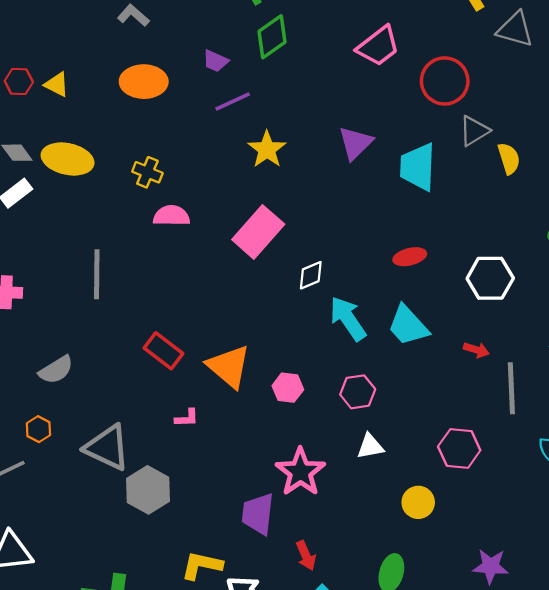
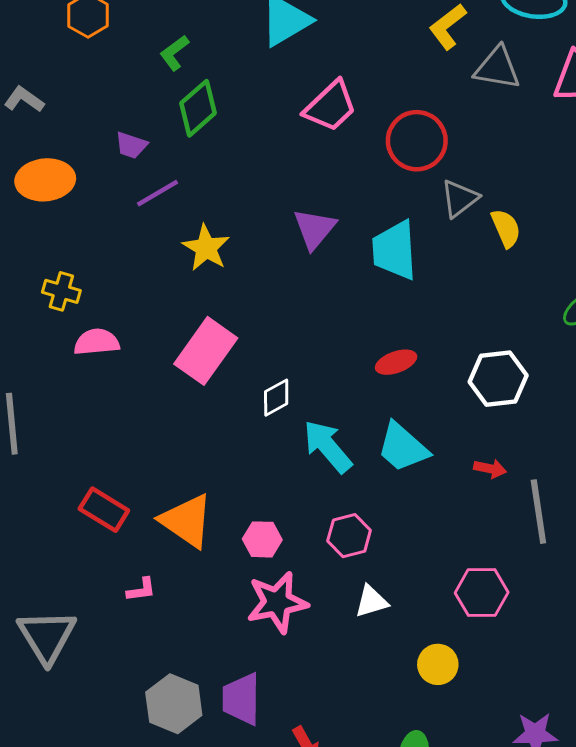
gray triangle: (107, 448) -> (47, 636), turned 39
pink star: (300, 472) -> (277, 602), moved, turned 30
gray hexagon: (148, 490) -> (174, 704), moved

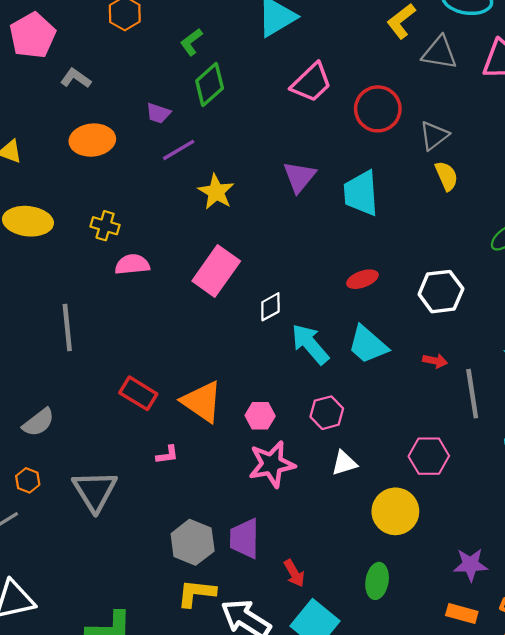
gray triangle: (459, 198) -> (434, 136), moved
yellow circle: (438, 664) -> (395, 511), size x1.5

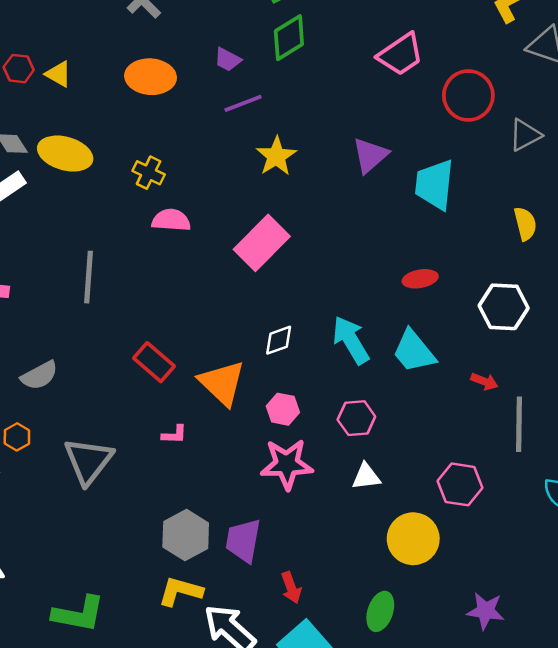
yellow semicircle: (447, 176) -> (525, 224), moved
white diamond: (270, 307) -> (279, 340), moved

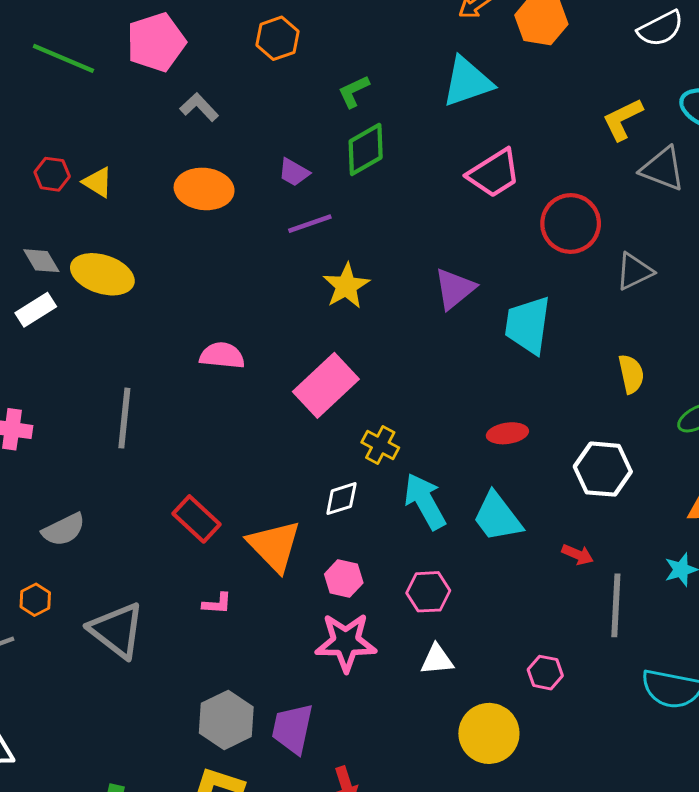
yellow cross: (149, 173) -> (380, 445), moved
gray triangle: (88, 461) -> (117, 630), turned -32
pink hexagon: (460, 484) -> (545, 673), size x0.7

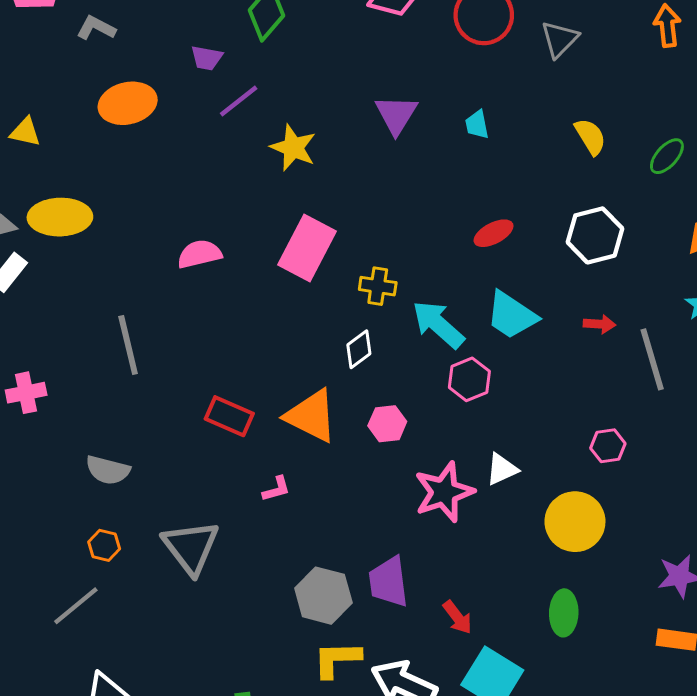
cyan trapezoid: (528, 325) -> (477, 125), size x0.5
gray semicircle: (64, 530) -> (108, 470), turned 60
pink hexagon: (428, 592) -> (469, 379), moved
gray triangle: (117, 630) -> (191, 547), turned 34
pink star: (346, 642) -> (444, 492), moved

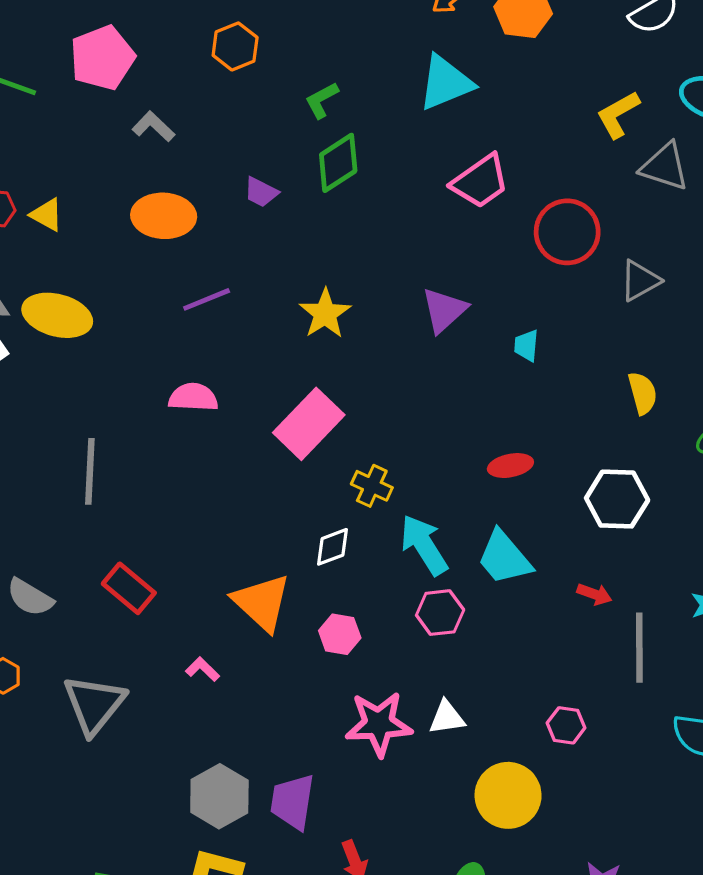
purple line: (239, 101) -> (207, 299), moved
red rectangle: (229, 416) -> (129, 588), moved
pink L-shape: (276, 489) -> (203, 669), turned -136

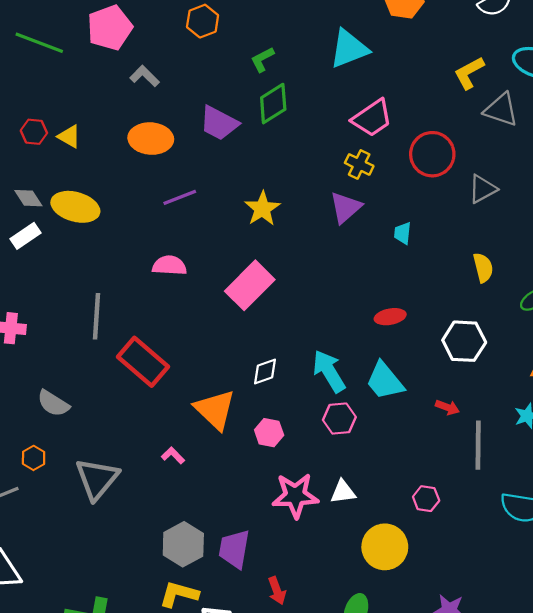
purple trapezoid: (261, 192) -> (219, 123), size x1.6
yellow cross: (372, 486) -> (359, 164), moved
red rectangle: (129, 588) -> (143, 362), moved, size x1.4

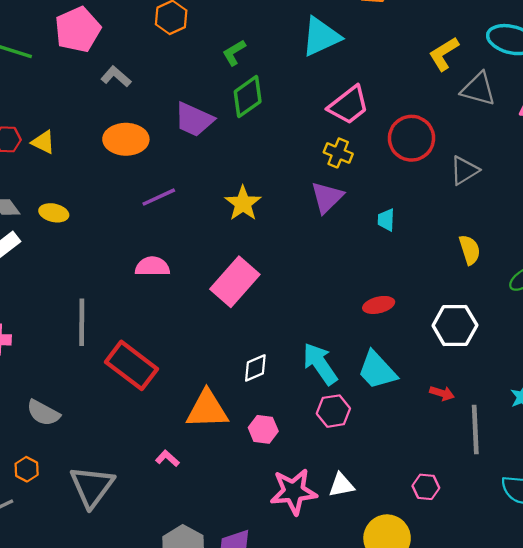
yellow ellipse: (75, 207) -> (54, 213), size x0.6
orange triangle: (215, 410) -> (207, 409), turned -42

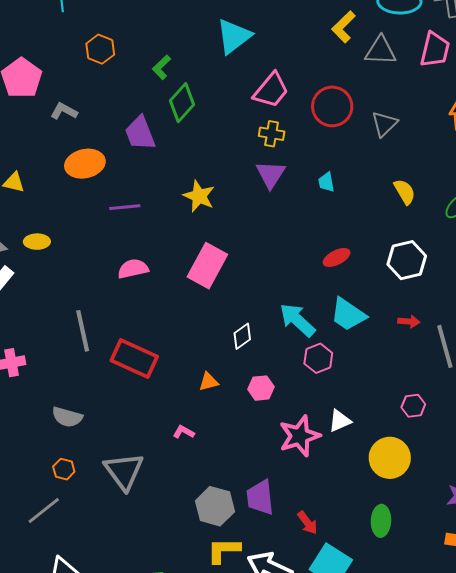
purple trapezoid: (194, 120) -> (140, 133), turned 57
purple line: (159, 197) -> (125, 207), turned 32
orange triangle: (207, 409) -> (209, 382), size x0.5

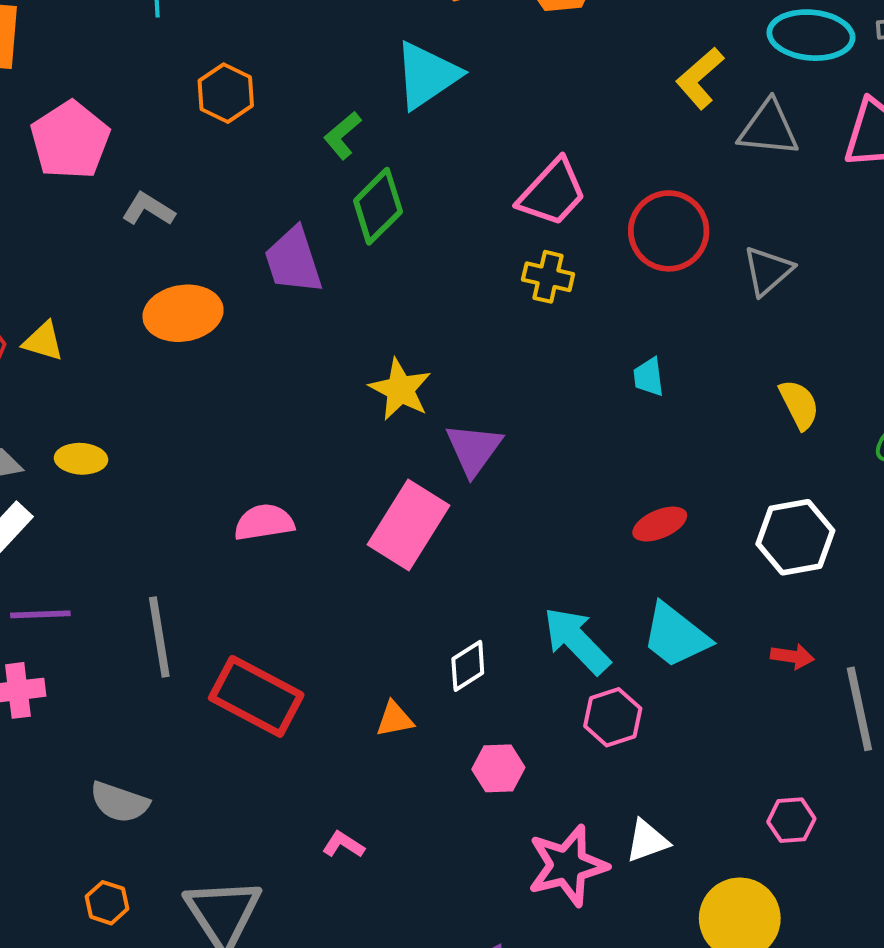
cyan triangle: (234, 36) -> (427, 75), moved
purple triangle: (271, 174) -> (474, 449), moved
purple line: (125, 207) -> (40, 614), moved
orange triangle: (209, 382) -> (395, 719), moved

